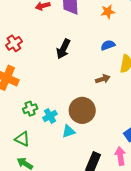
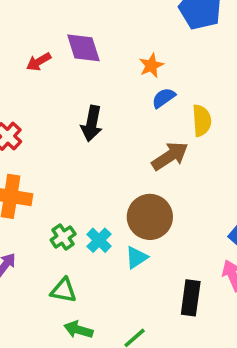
orange star: (108, 12) -> (151, 65), moved
brown arrow: (103, 79) -> (170, 156), size x1.5

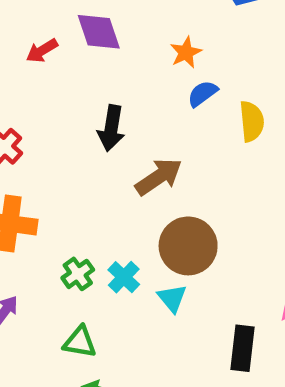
brown arrow: (170, 156) -> (159, 177), moved
cyan triangle: (136, 258) -> (172, 298), turned -35

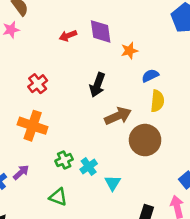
orange star: (186, 52) -> (129, 51), moved
yellow semicircle: (252, 121) -> (157, 101), moved
brown circle: (188, 246) -> (145, 140), moved

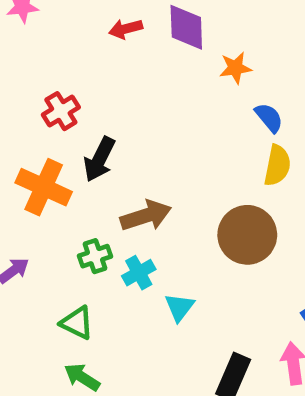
blue semicircle: (150, 76) -> (269, 118), turned 70
black arrow: (97, 85) -> (99, 159), moved
brown arrow: (118, 116) -> (146, 216), moved

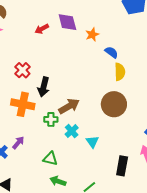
green cross: (95, 256) -> (51, 119), moved, turned 32

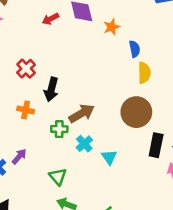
blue semicircle: (111, 52) -> (135, 49), turned 40
orange cross: (23, 104) -> (26, 110), size x0.6
green triangle: (50, 159) -> (58, 177), turned 35
black rectangle: (122, 166) -> (156, 145), moved

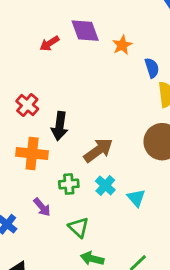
orange cross: (26, 110) -> (32, 154), size x1.5
green cross: (59, 129) -> (69, 184), moved
purple arrow: (19, 156) -> (42, 207), moved, turned 105

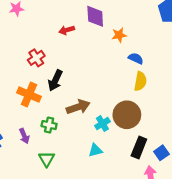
red arrow: (49, 43) -> (67, 30), moved
blue semicircle: (152, 68) -> (136, 58), turned -64
cyan cross: (105, 185) -> (102, 124), moved
cyan triangle: (136, 198) -> (95, 150), turned 40

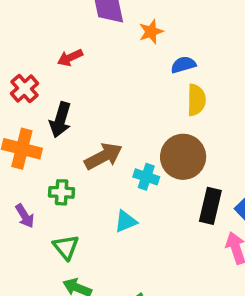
red arrow: (67, 30) -> (70, 58), moved
blue semicircle: (136, 58) -> (183, 65), turned -32
cyan cross: (102, 124) -> (146, 177), turned -32
cyan triangle: (95, 150) -> (126, 221), moved

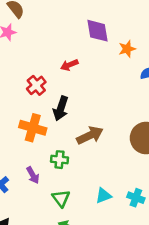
cyan cross: (146, 177) -> (136, 198), moved
cyan triangle: (126, 221) -> (103, 196), moved

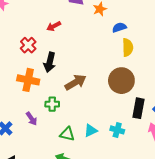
green triangle: (61, 198) -> (67, 134), moved, turned -35

